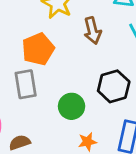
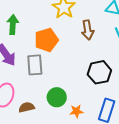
green circle: (72, 106) -> (57, 97), moved

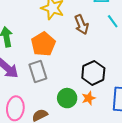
black hexagon: (99, 72) -> (93, 73), moved
orange star: (76, 111) -> (89, 98), moved

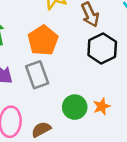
black hexagon: (93, 73) -> (102, 48), moved

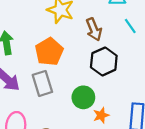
green circle: (75, 107) -> (83, 97), moved

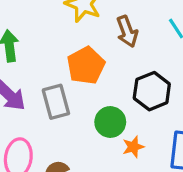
orange pentagon: (49, 52) -> (86, 66), moved
black hexagon: (104, 61) -> (152, 91), moved

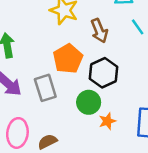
black hexagon: (152, 91) -> (104, 73), moved

